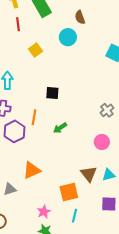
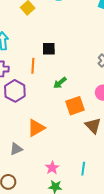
orange line: (34, 117) -> (33, 66), moved
orange square: (69, 192) -> (75, 106), moved

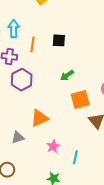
orange line: (33, 66) -> (32, 44), moved
pink star: (52, 168) -> (53, 146), moved
cyan line: (83, 169) -> (75, 157), moved

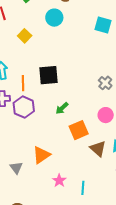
black square: (59, 40) -> (49, 75), size x1.5
purple hexagon: (22, 80) -> (24, 107), moved
gray triangle: (18, 137) -> (16, 168), moved, turned -40

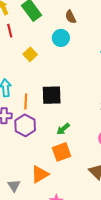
orange square: (79, 130) -> (61, 152), moved

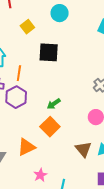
black square: (52, 95) -> (49, 52), moved
orange square: (61, 152) -> (50, 127), turned -30

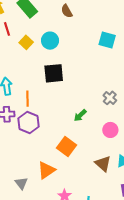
cyan circle: (60, 13) -> (50, 41), moved
yellow square: (27, 27) -> (26, 42), moved
green arrow: (54, 104) -> (80, 115), moved

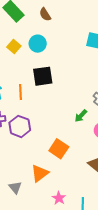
brown semicircle: (67, 11) -> (45, 14), moved
orange line: (28, 99) -> (20, 92), moved
green arrow: (80, 115) -> (81, 116), moved

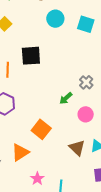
cyan circle: (38, 44) -> (55, 19), moved

